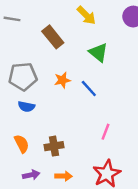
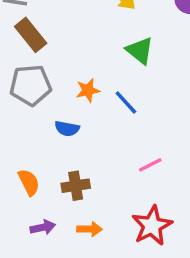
brown rectangle: (53, 37) -> (31, 35), moved
blue semicircle: (26, 107) -> (67, 129), moved
pink line: (106, 132) -> (150, 165), turned 42

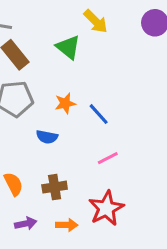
green triangle: (140, 50) -> (68, 47), moved
pink line: (150, 165) -> (108, 158), moved
red star: (152, 226) -> (106, 208), moved

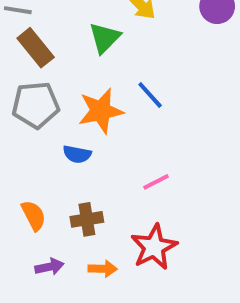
green triangle: (68, 47) -> (105, 38), turned 36
orange star: (65, 103) -> (101, 111), size x1.6
blue line: (99, 114) -> (150, 95), moved

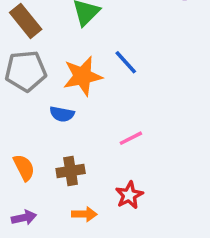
red star: (154, 247) -> (129, 195), size x0.7
purple arrow: (49, 267) -> (24, 218), moved

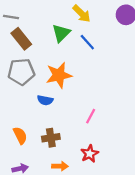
blue line: (126, 62) -> (87, 42), moved
pink line: (131, 138) -> (91, 116), turned -35

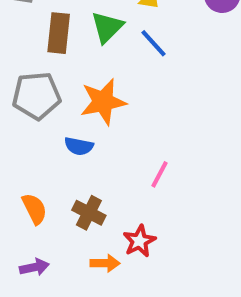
brown rectangle: (21, 39) -> (59, 33), moved, turned 45
brown cross: (51, 138) -> (89, 213), turned 36
red star: (90, 154) -> (139, 241), moved

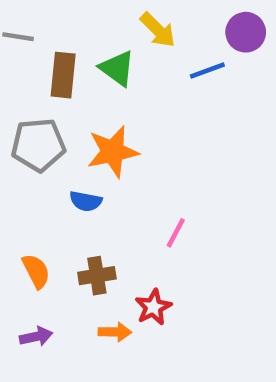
green triangle: (107, 27) -> (117, 68), turned -39
blue line: (154, 43) -> (207, 71), moved, turned -68
brown cross: (89, 213) -> (97, 276), turned -36

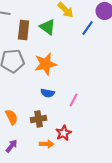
blue line: (207, 71) -> (88, 28), turned -35
blue semicircle: (86, 201) -> (48, 93), moved
purple arrow: (36, 336) -> (12, 146), turned -40

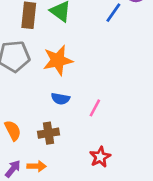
red star: (64, 133) -> (100, 157), moved
orange arrow: (47, 144) -> (37, 166), moved

